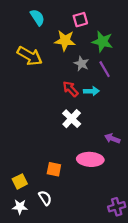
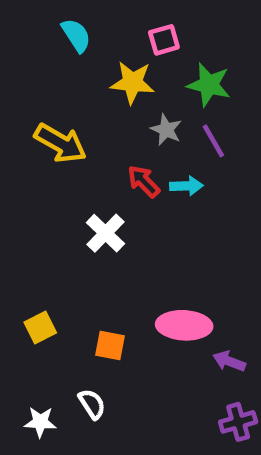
yellow arrow: (30, 56) -> (60, 143), moved
white cross: (72, 119) -> (105, 233), moved
purple arrow: (112, 138) -> (229, 361), moved
yellow square: (20, 181) -> (40, 328), moved

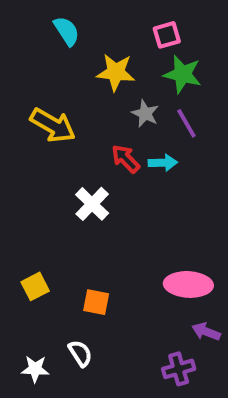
pink square: (164, 40) -> (167, 35), moved
pink ellipse: (184, 325) -> (188, 284), moved
purple arrow: (229, 361) -> (206, 332), moved
purple cross: (238, 422) -> (179, 369), moved

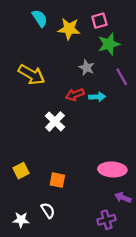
yellow star: (116, 72) -> (69, 29), moved
green star: (182, 74) -> (109, 44), turned -30
purple line: (186, 123) -> (122, 77), moved
red arrow: (126, 159) -> (75, 94), turned -66

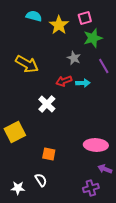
cyan semicircle: (40, 18) -> (34, 16), turned -42
yellow star: (69, 29) -> (59, 25), turned 30
yellow square: (21, 171) -> (15, 132), moved, size x1.5

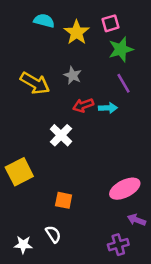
gray star: (74, 58) -> (73, 75), moved
purple line: (104, 66) -> (123, 83), moved
pink ellipse: (96, 145) -> (125, 189), turned -30

